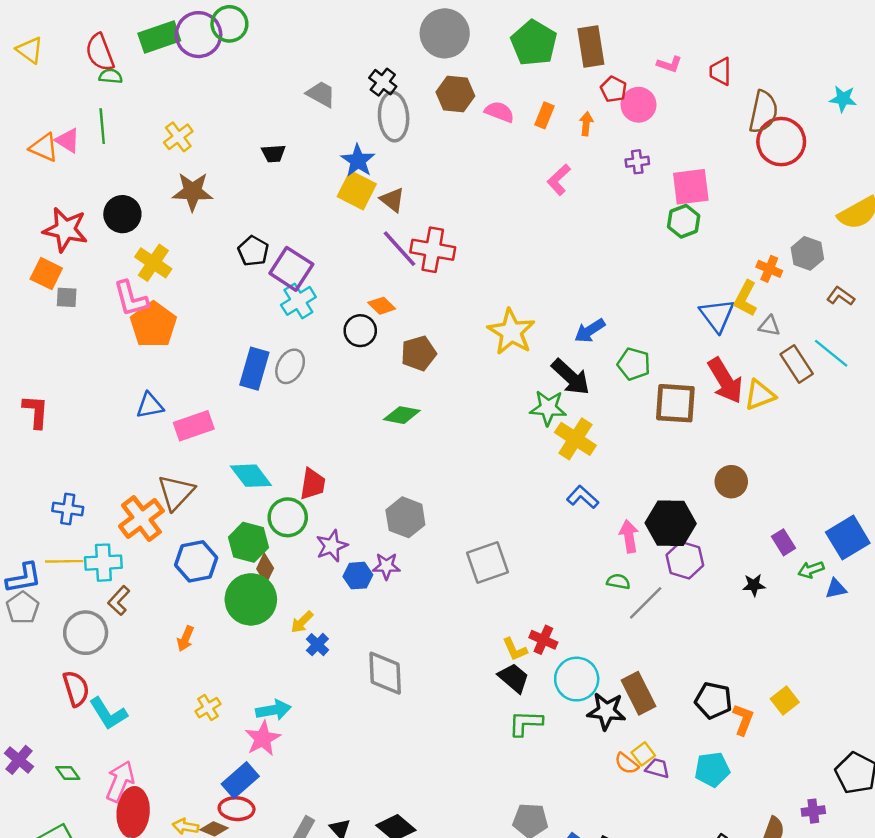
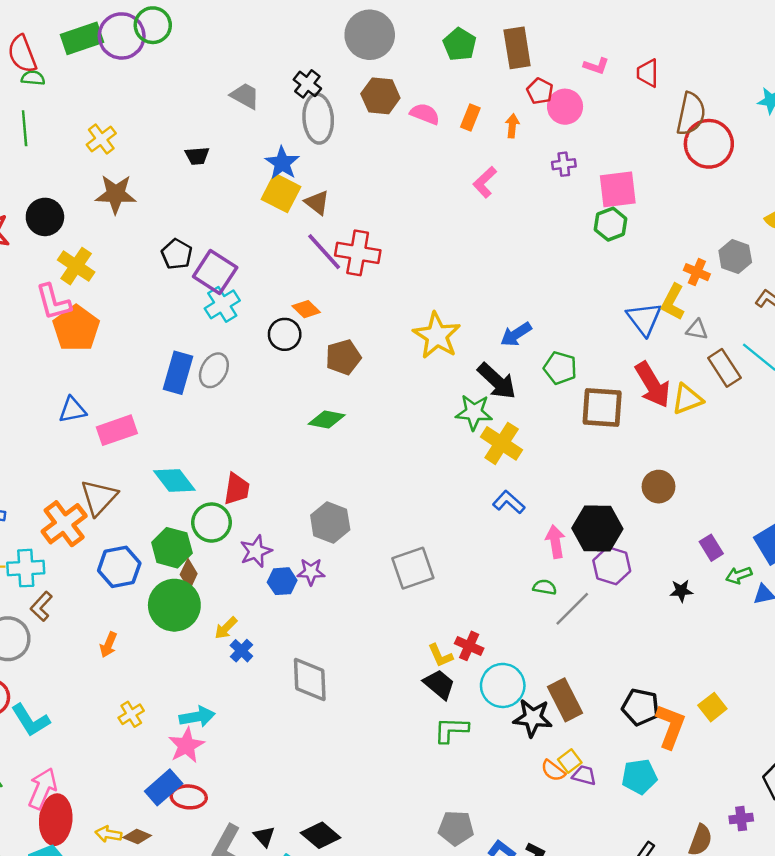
green pentagon: (534, 43) -> (460, 44), size x0.7
orange L-shape: (743, 719) -> (670, 726), size x1.4
red ellipse: (237, 809) -> (189, 797), moved

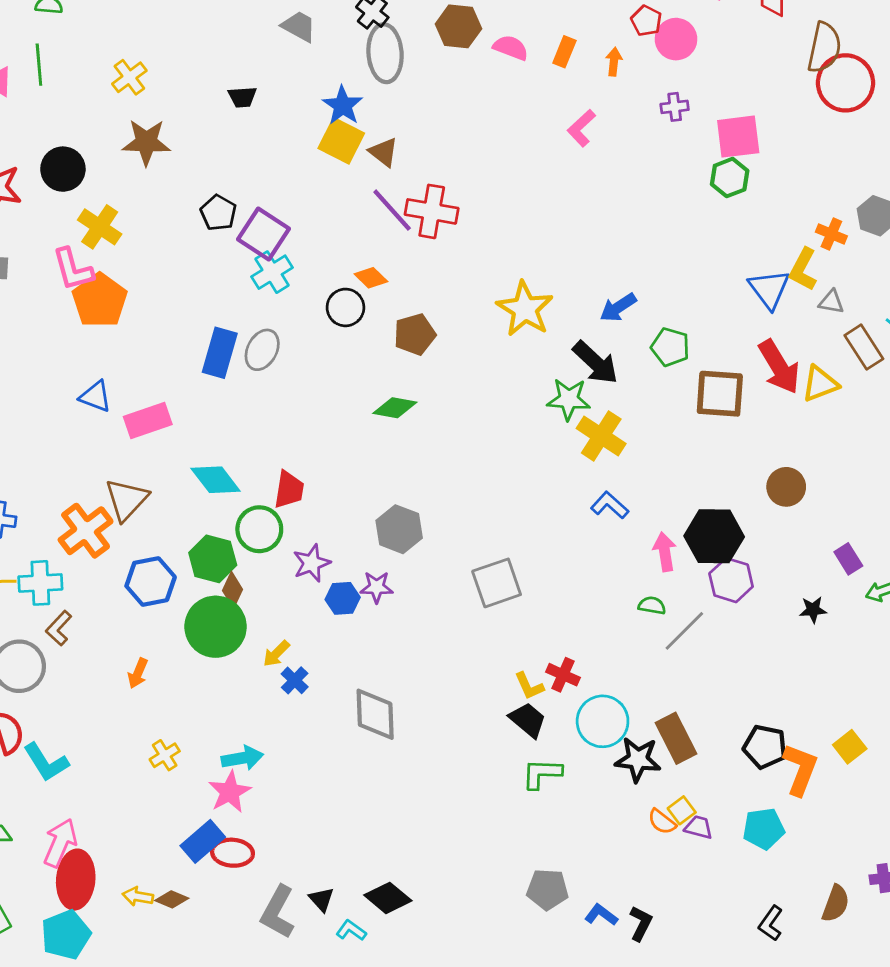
blue triangle: (72, 410) -> (95, 396), turned 32

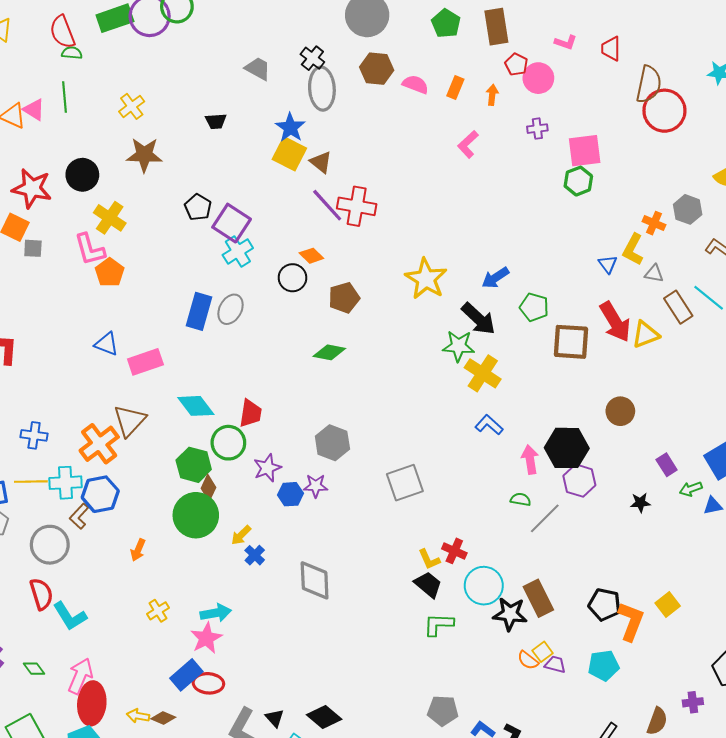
blue triangle: (769, 289) -> (608, 264), size x0.6
orange pentagon: (100, 300) -> (110, 272), size x0.7
blue hexagon: (151, 581) -> (100, 494), moved

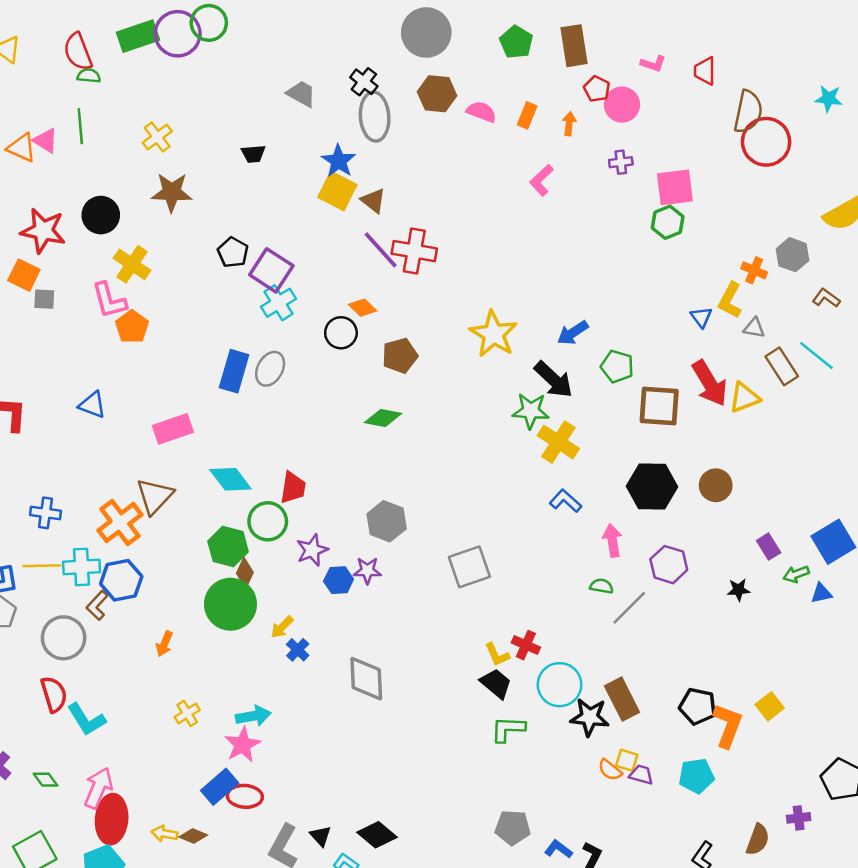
blue triangle: (107, 344) -> (92, 405), moved
black hexagon: (567, 448) -> (652, 486), moved
yellow square: (543, 652) -> (627, 760), turned -36

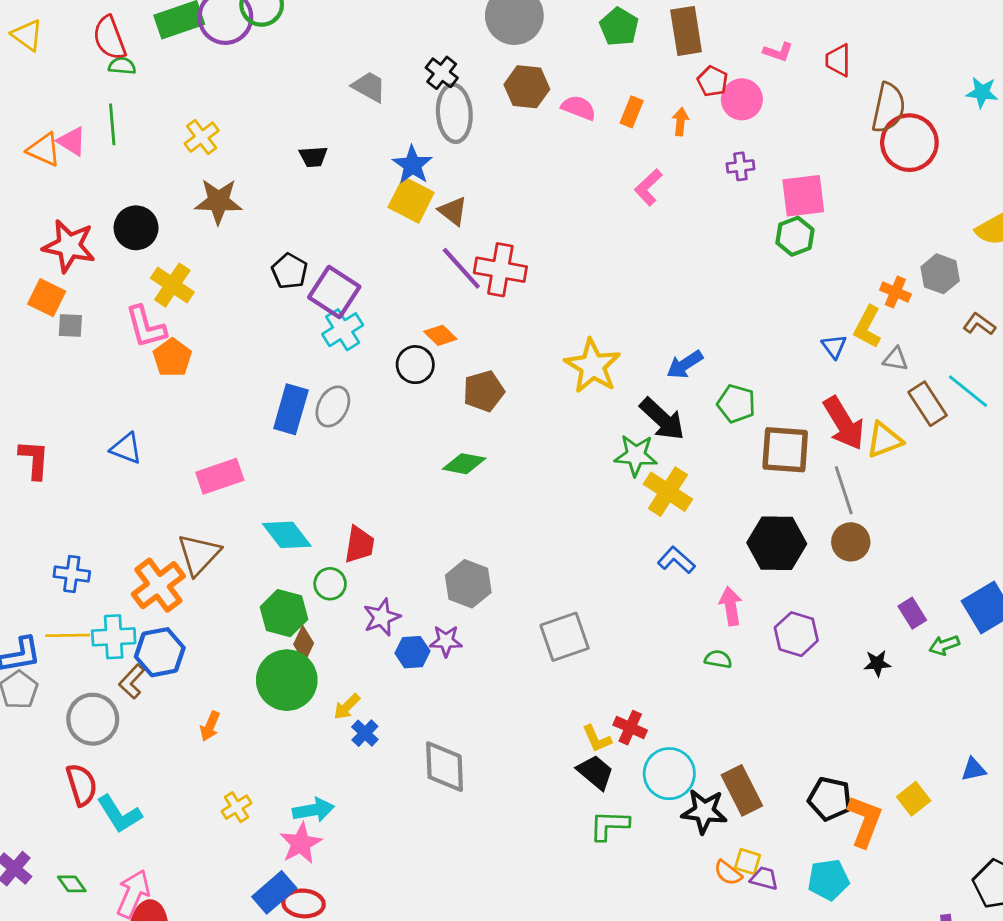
green circle: (268, 521) -> (330, 584), size x0.7
blue triangle: (821, 593) -> (974, 769), moved
gray line: (629, 608) -> (844, 490), moved, turned -63

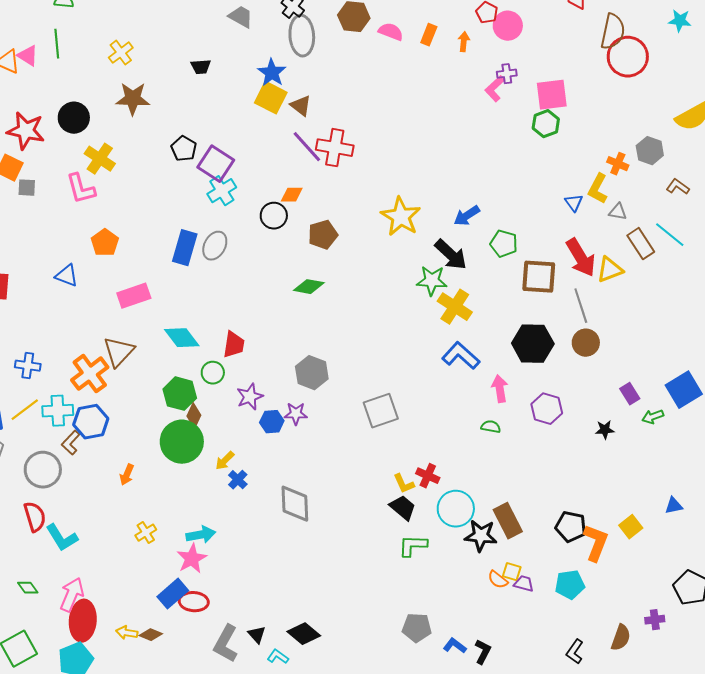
pink L-shape: (648, 187) -> (495, 89), moved
orange diamond: (440, 335) -> (292, 195), turned -45
orange pentagon: (172, 358) -> (105, 243), moved
blue L-shape: (676, 560) -> (461, 356), size x1.4
yellow line: (68, 635) -> (25, 410), turned -36

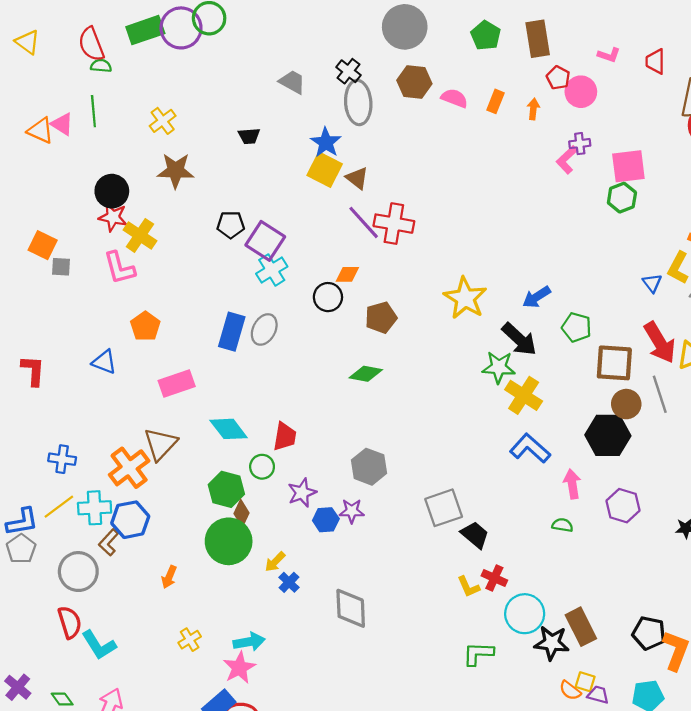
red star: (26, 131) -> (113, 217), moved, size x0.7
black pentagon: (184, 149) -> (231, 225), turned -30
brown circle: (586, 343) -> (626, 404), moved
black trapezoid: (403, 508) -> (475, 535), moved

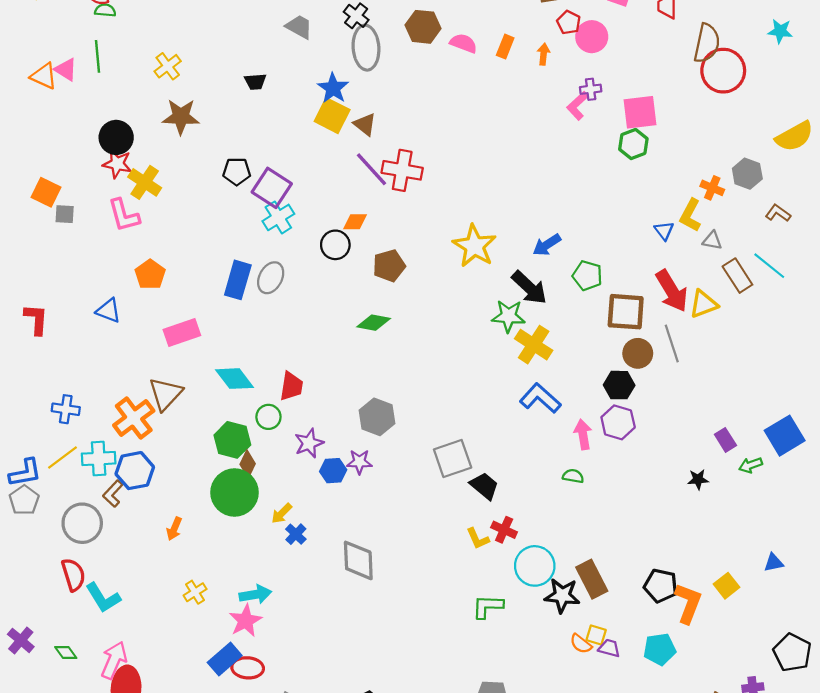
black hexagon: (608, 435) -> (619, 385), size x0.7
purple hexagon: (623, 506) -> (618, 422), moved

